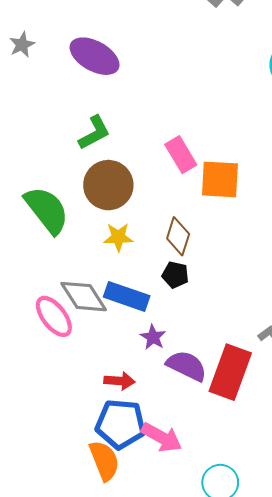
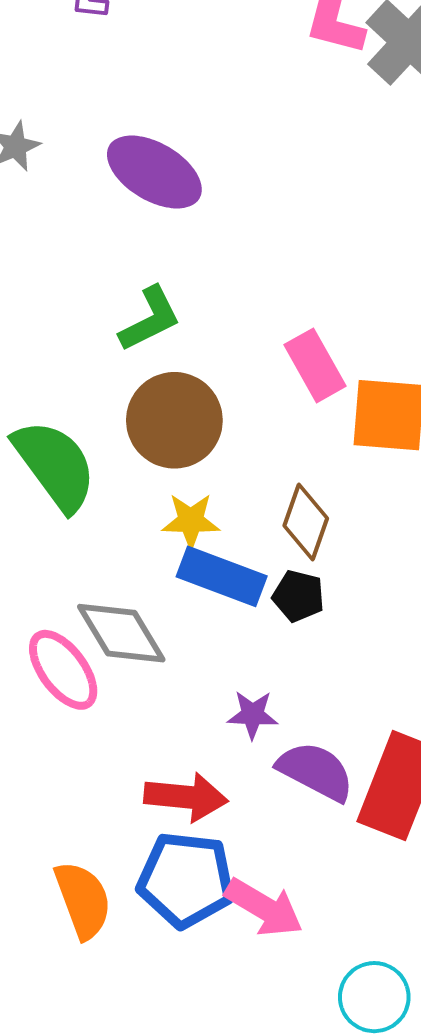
blue rectangle: (127, 296) -> (222, 576), moved
purple star: (153, 337) -> (253, 715), turned -30
red arrow: (119, 381) -> (186, 797), size x1.4
orange semicircle: (104, 461) -> (83, 900), moved

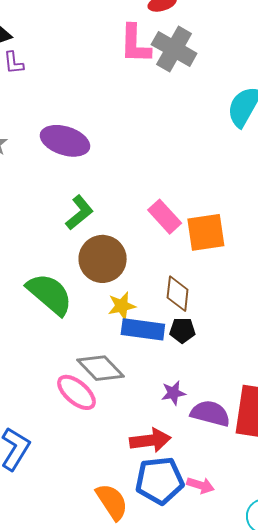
pink arrow: (264, 908) -> (200, 485), size x0.7

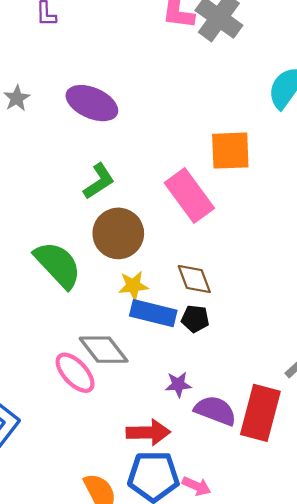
pink rectangle: (165, 217) -> (189, 195), size x1.4
orange square: (206, 232) -> (230, 151), moved
brown diamond: (178, 294) -> (194, 279), turned -33

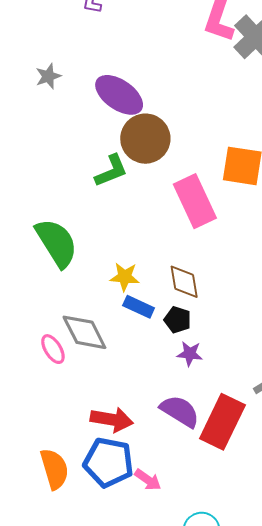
brown circle: (118, 233) -> (145, 139), moved
blue rectangle: (153, 313) -> (139, 307), size x0.7
pink ellipse: (75, 373) -> (53, 349), size x0.7
purple star: (178, 385) -> (190, 354), moved

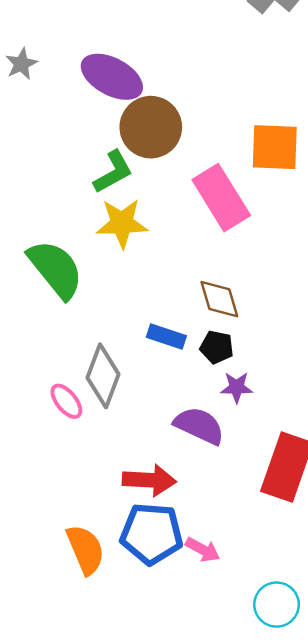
yellow star: (125, 277) -> (122, 223), moved, size x1.4
gray diamond: (84, 332) -> (103, 376), turned 54
purple semicircle: (180, 411) -> (199, 426), moved

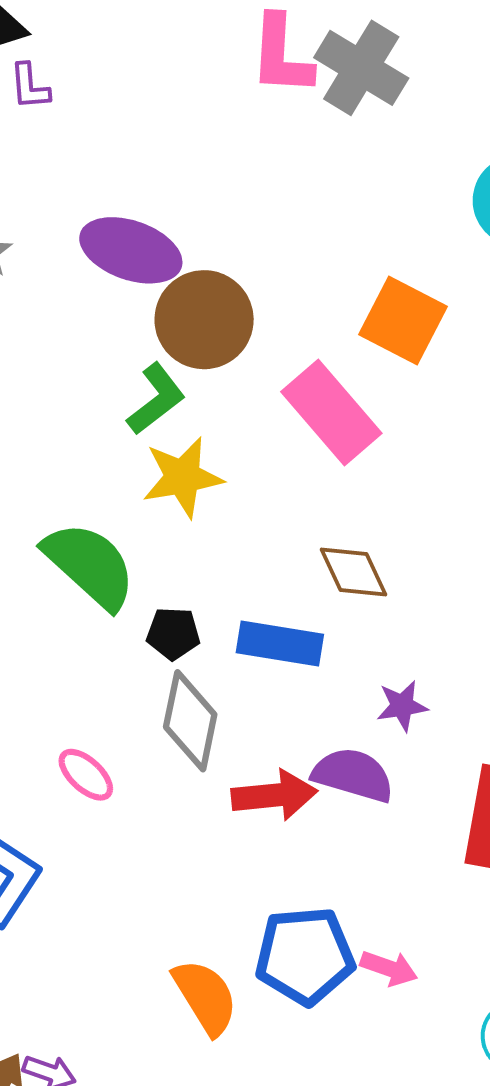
orange square: (275, 147) -> (403, 321), turned 34
blue rectangle: (166, 337) -> (280, 643), size x1.4
black pentagon: (217, 347) -> (173, 633), moved
pink ellipse: (66, 401) -> (86, 775), moved
red arrow: (149, 480) -> (274, 795), moved

